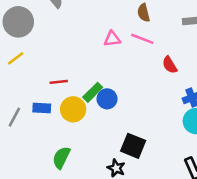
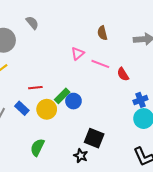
pink triangle: (112, 39) -> (78, 54), turned -32
pink line: (142, 39) -> (100, 64), moved
blue rectangle: (42, 108) -> (22, 108), turned 40

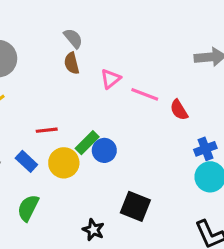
gray semicircle: (32, 23) -> (73, 38), moved
brown semicircle: (102, 33) -> (72, 63), moved
green semicircle: (37, 147) -> (28, 208), moved
black star: (81, 156) -> (93, 230), moved

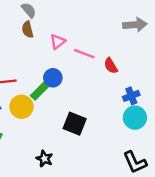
blue circle: (104, 150) -> (53, 78), moved
black square: (135, 206) -> (75, 124), moved

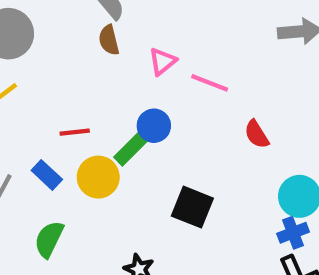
red semicircle: (111, 66) -> (257, 134), moved
blue cross: (131, 96) -> (293, 233), moved

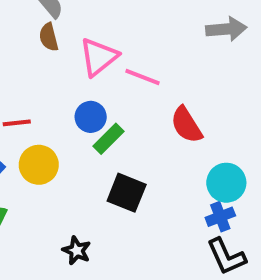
pink triangle: (162, 61) -> (99, 57), size x1.5
red semicircle: (257, 134) -> (186, 125), size x1.4
green rectangle: (130, 149) -> (109, 139), moved

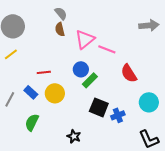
blue cross: (220, 217) -> (118, 115), moved

